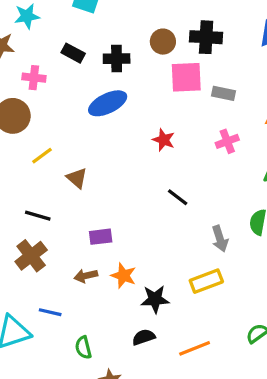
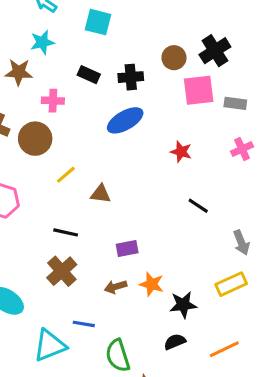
black cross: (206, 37) -> (215, 51), turned -32
brown triangle: (77, 178) -> (101, 194), turned -30
green semicircle: (83, 347) -> (118, 356), size x1.5

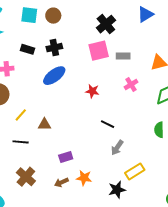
brown circle: (174, 58) -> (53, 16), moved
black line: (66, 232) -> (21, 142), moved
gray arrow: (241, 243) -> (117, 148), moved, turned 63
black star: (183, 305) -> (117, 190), moved

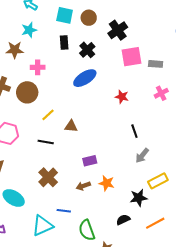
black cross: (106, 24) -> (118, 30), moved
black cross: (54, 48) -> (87, 50), turned -35
black rectangle: (27, 49) -> (64, 43), moved, turned 64
black line: (108, 124) -> (134, 131), turned 40

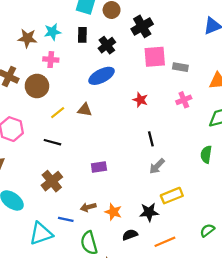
cyan star: (29, 30) -> (52, 32), moved
brown triangle: (71, 126) -> (85, 110), moved
orange star: (107, 183) -> (113, 212), moved
brown arrow: (83, 186) -> (88, 207), moved

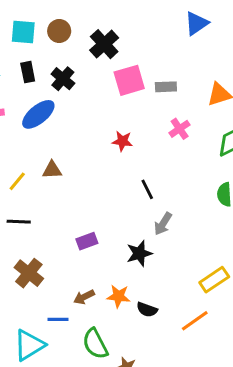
blue ellipse: (102, 76) -> (38, 114), moved
yellow rectangle: (172, 196) -> (214, 280), moved
black star: (149, 212) -> (139, 253), moved
black semicircle: (130, 235) -> (147, 310), moved, turned -128

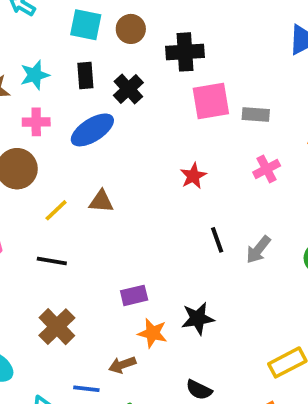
black cross: (104, 44) -> (185, 52), turned 32
red star: (122, 141) -> (193, 176), turned 30
gray arrow: (163, 224) -> (258, 250), moved
orange star: (118, 296) -> (153, 333), moved

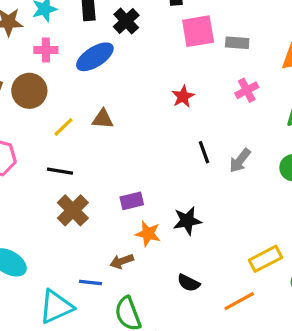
brown cross: (57, 327) -> (73, 210), moved

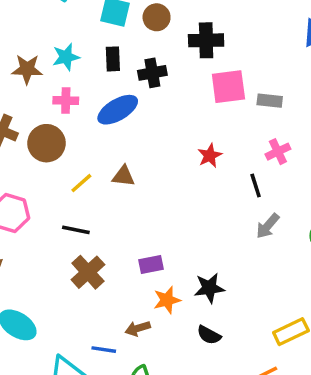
black cross: (126, 21) -> (152, 73), turned 30
black line: (204, 152) -> (256, 185), moved
orange star: (148, 234) -> (167, 300), turned -30
black semicircle: (189, 283) -> (209, 335), moved

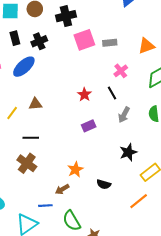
red star: (210, 156) -> (84, 95), moved
black line: (76, 230) -> (31, 138), moved
purple rectangle: (151, 265) -> (89, 126), moved
black star: (209, 288) -> (128, 152), moved

